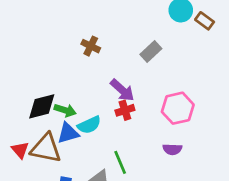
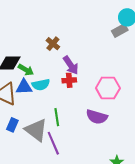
brown cross: (91, 46) -> (53, 44), moved
gray rectangle: (151, 52) -> (120, 30), moved
purple semicircle: (172, 149) -> (97, 117), size x1.5

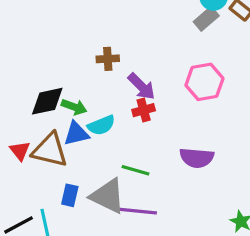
brown cross: (53, 44) -> (108, 59), turned -32
pink hexagon: (108, 88) -> (204, 82), moved
green line: (57, 117) -> (135, 170), turned -54
purple line: (53, 143) -> (138, 211), turned -50

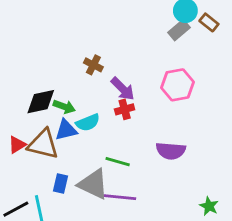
brown cross: (108, 59) -> (93, 65), turned 30
red triangle: (20, 151) -> (17, 145), turned 36

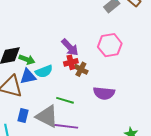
brown cross: (93, 65) -> (81, 69), moved

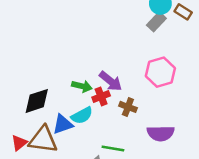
green arrow: (27, 59) -> (82, 86), moved
red cross: (71, 62) -> (101, 96), moved

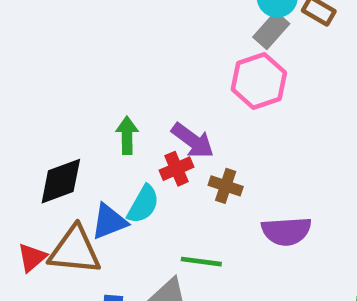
pink hexagon: (160, 72) -> (259, 81), moved
green arrow: (82, 86) -> (127, 135), moved, turned -102
cyan semicircle: (82, 115) -> (143, 204), turned -30

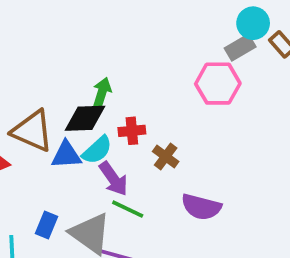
purple arrow: (193, 141) -> (113, 179), moved
black diamond: (61, 181) -> (85, 118), moved
brown triangle: (75, 250) -> (32, 131), moved

